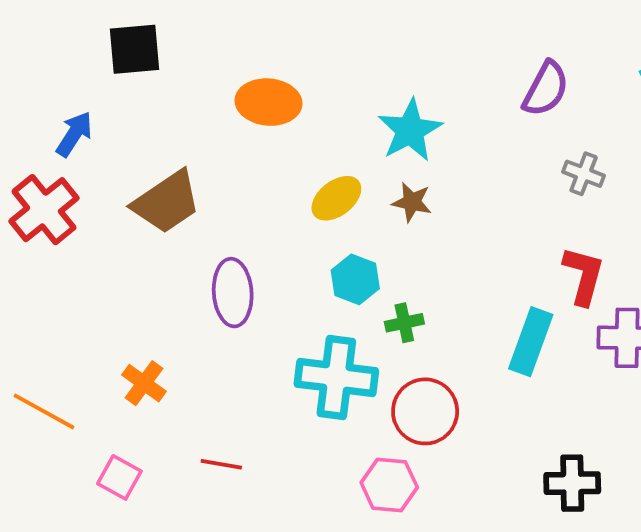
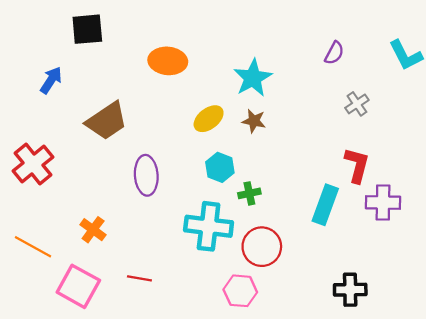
purple semicircle: (546, 89) -> (334, 53), size x0.7
gray cross: (584, 174) -> (357, 104), turned 35
red cross: (44, 210) -> (33, 164), moved
pink square: (119, 477) -> (78, 286), size x1.6

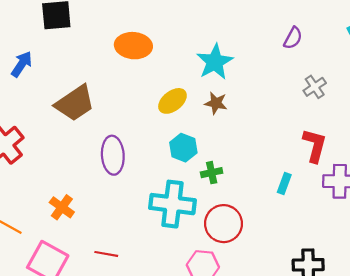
cyan rectangle: (325, 205) -> (284, 183), size x0.6

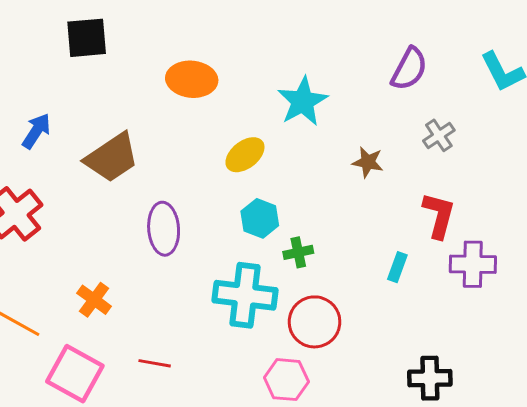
purple semicircle: (293, 38) -> (409, 69), size x1.4
blue arrow: (22, 64) -> (36, 131), moved
brown star: (216, 103) -> (368, 162), moved

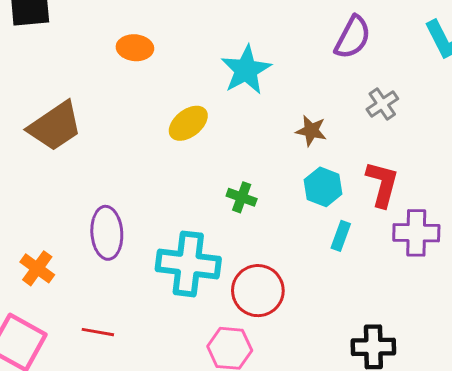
orange ellipse: (192, 79) -> (135, 48), size x0.7
cyan hexagon: (260, 218) -> (323, 187), moved
purple ellipse: (164, 229) -> (107, 233), moved
green cross: (298, 252) -> (242, 197), moved, turned 32

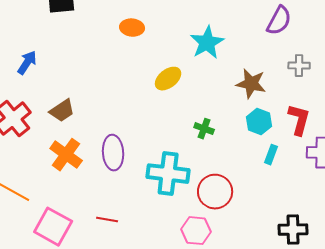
gray cross: (382, 104) -> (299, 66), turned 35
brown trapezoid: (55, 126) -> (62, 111), moved, size x0.7
brown star: (311, 131) -> (251, 84), size x1.4
orange cross: (37, 268) -> (66, 155), moved, size x1.4

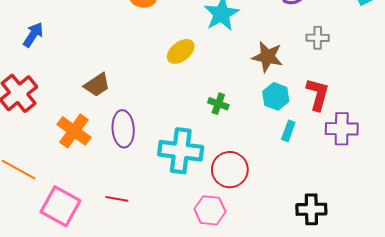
brown trapezoid: (62, 111) -> (97, 85), moved

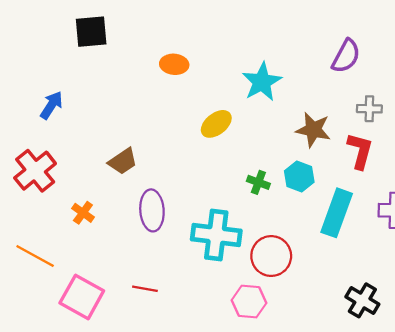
red L-shape: (318, 94) -> (360, 151), moved
cyan hexagon: (276, 96) -> (299, 177), moved
orange cross: (74, 131) -> (83, 213), moved, size x0.6
cyan rectangle: (288, 131) -> (337, 213), size x2.0
black cross: (311, 209) -> (362, 300), turned 32

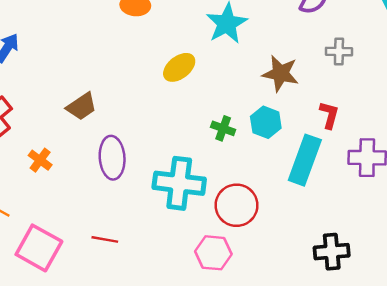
red L-shape: (360, 151) -> (329, 115), moved, size x0.7
black cross: (362, 300) -> (332, 252), turned -36

